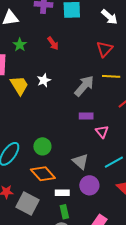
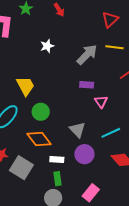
yellow trapezoid: (19, 85) -> (25, 86), moved

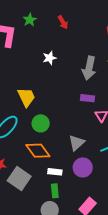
gray arrow: (87, 55) -> (89, 68), turned 145
gray triangle: (77, 130) -> (77, 143), turned 30

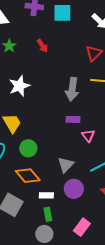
white star: (50, 58) -> (19, 86), moved, size x1.5

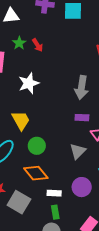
red arrow: (42, 46) -> (38, 45), moved
gray triangle: (66, 165) -> (78, 151), moved

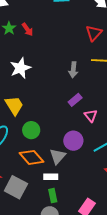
gray arrow: (82, 87) -> (73, 70), size x0.7
purple rectangle: (82, 118) -> (75, 100), turned -40
gray triangle: (78, 151) -> (58, 156), moved
purple circle: (82, 187) -> (73, 141), moved

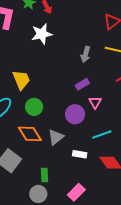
white star: (20, 68) -> (42, 34), moved
purple circle: (73, 141) -> (75, 114), moved
white rectangle: (51, 177) -> (80, 154), moved

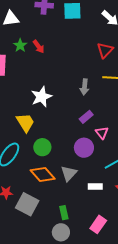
white star: (42, 34) -> (41, 97), moved

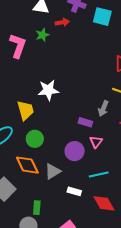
red arrow: (39, 47) -> (62, 22), moved, turned -80
gray arrow: (84, 87) -> (103, 108), moved
purple rectangle: (86, 117) -> (85, 122), turned 40

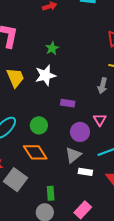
green star: (42, 35) -> (52, 48), moved
yellow trapezoid: (25, 110) -> (15, 78), moved
purple rectangle: (85, 122) -> (68, 103), moved
gray triangle: (53, 171) -> (73, 155), moved

